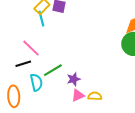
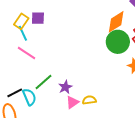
pink line: (31, 48) -> (26, 53), moved
black line: (23, 64) -> (15, 93), moved

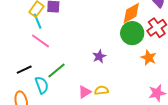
purple star: (65, 87) -> (99, 56), moved
black line: (15, 93) -> (24, 70), moved

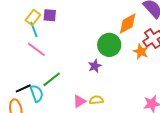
green circle: (132, 33) -> (109, 45), moved
orange star: (149, 58) -> (141, 52), moved
black line: (24, 70) -> (23, 88), moved

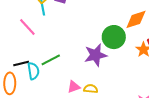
pink line: (36, 49) -> (27, 27), moved
purple star: (95, 66) -> (96, 55), size x1.6

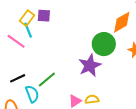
pink line: (27, 27) -> (16, 41), moved
black line: (21, 64) -> (18, 78), moved

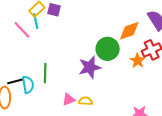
black line: (18, 78) -> (15, 81), moved
green line: (47, 80) -> (45, 73), turned -60

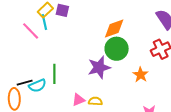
orange diamond: (129, 31) -> (114, 28), moved
orange star: (138, 61) -> (141, 75), moved
cyan semicircle: (28, 85) -> (37, 86), turned 78

